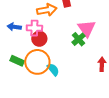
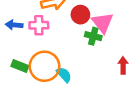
red circle: (39, 39) -> (80, 15), moved
green cross: (79, 39) -> (93, 36), turned -32

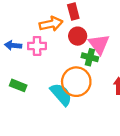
orange circle: (44, 66) -> (76, 82), moved
cyan semicircle: (64, 75) -> (61, 94), size x1.5

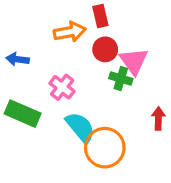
pink cross: (37, 46) -> (62, 87), moved, turned 36
orange circle: (76, 82) -> (105, 148), moved
green rectangle: (18, 85) -> (23, 114), size x1.5

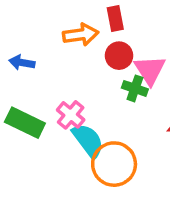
pink cross: (62, 87) -> (71, 115), moved

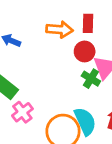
pink cross: (71, 115) -> (22, 112), moved
cyan semicircle: (88, 141) -> (85, 121), moved

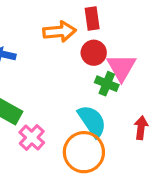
cyan semicircle: (85, 121) -> (92, 121), moved

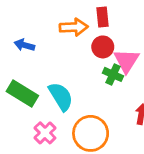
cyan semicircle: (92, 121) -> (61, 97), moved
pink cross: (32, 137) -> (45, 133), moved

